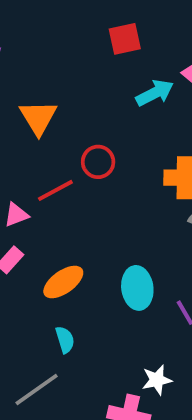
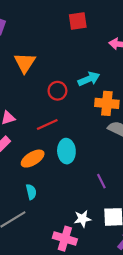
cyan arrow: (155, 93) -> (89, 79), moved
red line: (55, 190) -> (47, 125), moved
cyan ellipse: (137, 288) -> (66, 151), moved

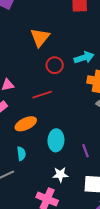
orange triangle: (25, 63) -> (40, 37), moved
cyan ellipse: (66, 151) -> (56, 140), moved
white star: (83, 219) -> (60, 175), moved

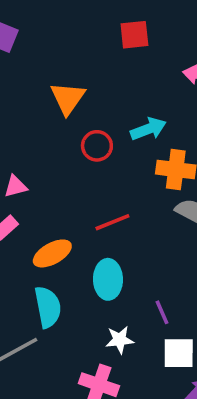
red line: (42, 95) -> (112, 222), moved
purple line: (85, 151) -> (162, 312), moved
cyan semicircle: (21, 154) -> (48, 307), size x1.6

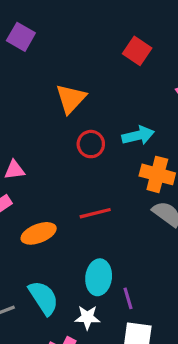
red square: (134, 35) -> (137, 51), turned 32
cyan ellipse: (108, 279) -> (99, 277), moved
cyan semicircle: (48, 307) -> (44, 298), moved, turned -30

